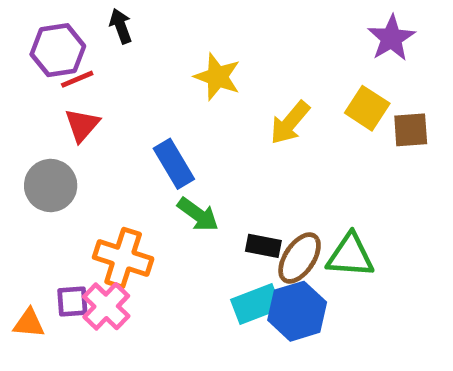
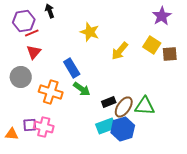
black rectangle: (263, 246) -> (109, 102), turned -32
orange cross: (123, 258) -> (51, 92), moved
pink cross: (106, 306) -> (44, 127), turned -30

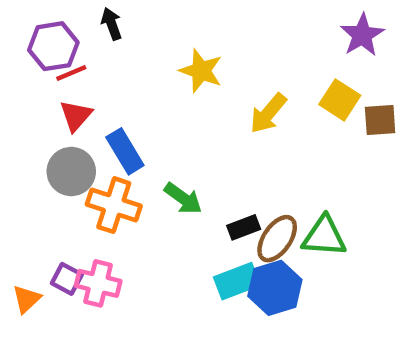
blue rectangle: (72, 68) -> (125, 151), moved
gray circle: (21, 77) -> (71, 172), moved
purple square: (30, 125) -> (67, 279), turned 32
orange triangle: (12, 134) -> (27, 299), turned -48

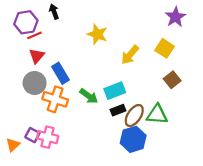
brown square: (380, 120) -> (172, 80), moved, turned -35
cyan rectangle: (237, 281) -> (115, 91), moved

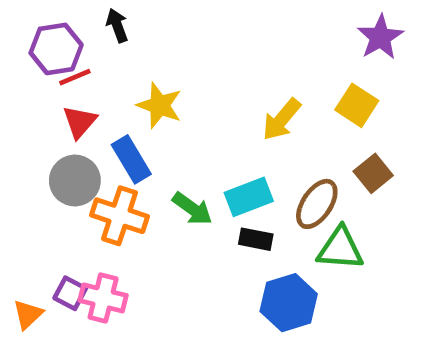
yellow star: (97, 34) -> (159, 105), moved
black rectangle: (118, 110) -> (256, 239), turned 32
brown ellipse: (134, 116) -> (317, 204), moved

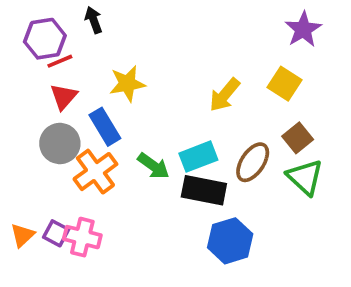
yellow star: (159, 105) -> (127, 84), turned -30
orange cross: (120, 216) -> (95, 172), turned 36
black rectangle: (256, 239) -> (204, 190), size x1.6
green triangle: (340, 249) -> (305, 177), moved, turned 39
orange triangle: (28, 314) -> (22, 235), moved

